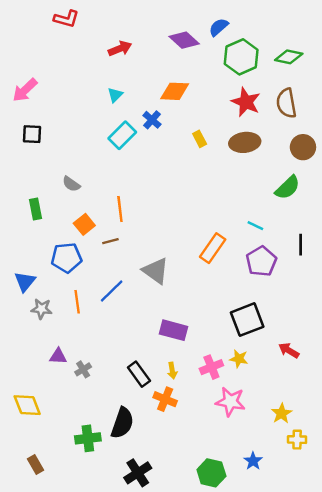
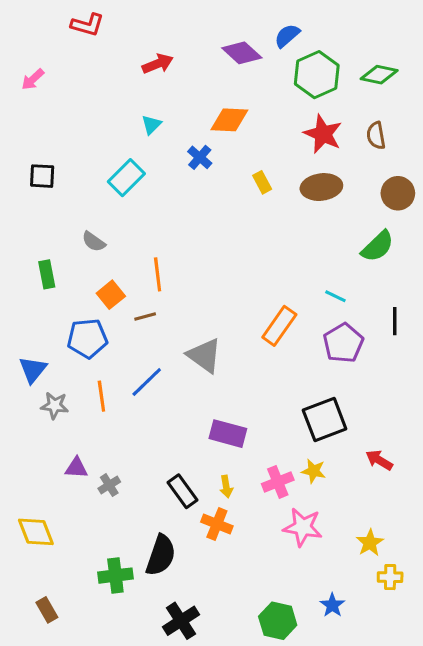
pink arrow: (25, 90) -> (33, 79), moved, size x0.7
brown semicircle: (286, 103) -> (376, 136), size x0.7
cyan rectangle: (122, 135) -> (126, 178), moved

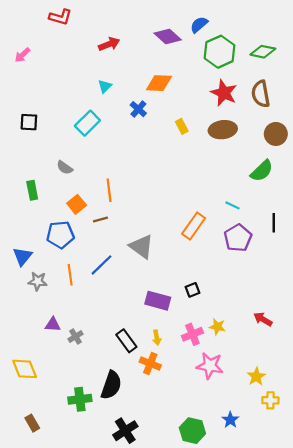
brown semicircle: (376, 136) -> (261, 94), size x1.4
black square: (325, 420) -> (192, 290), moved, size x0.5

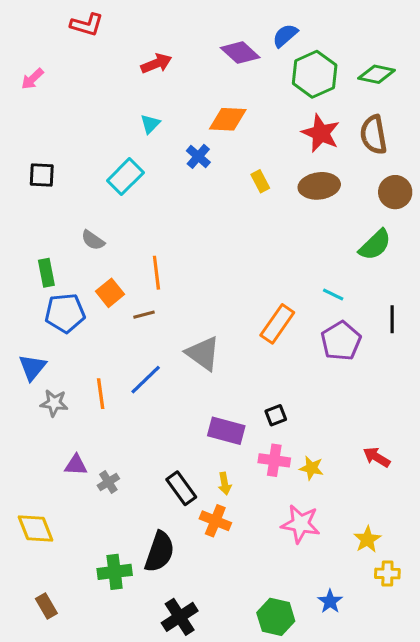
blue pentagon: (60, 235) -> (65, 313), moved
pink cross: (192, 334) -> (274, 460), moved, turned 30

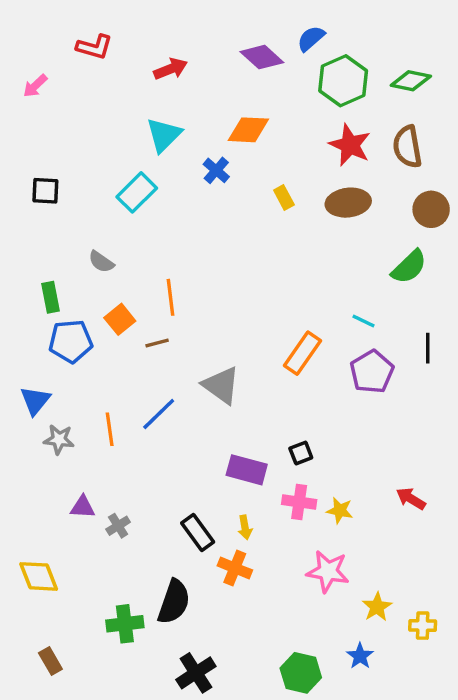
red L-shape: (87, 25) -> (94, 47), moved
cyan triangle: (150, 124) -> (164, 135), size x1.6
yellow star: (367, 539) -> (377, 607), moved

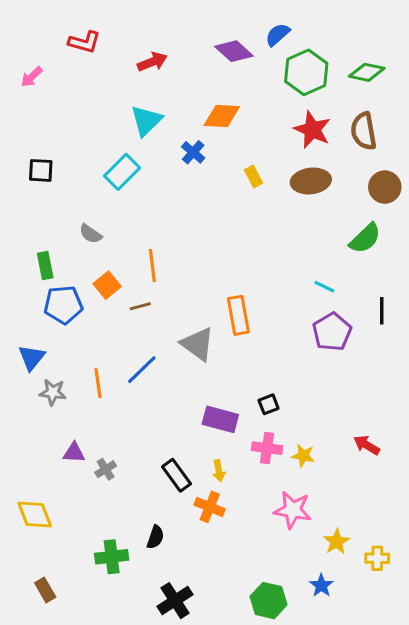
orange rectangle: (303, 353) -> (238, 315), moved, turned -45
black semicircle: (174, 602) -> (155, 537), size x0.6

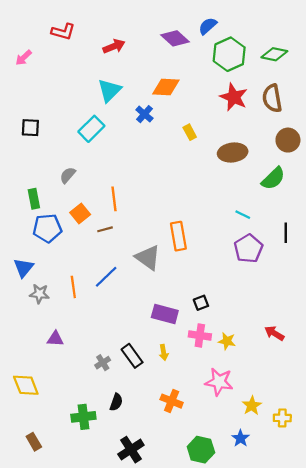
brown ellipse: (311, 181) -> (233, 152), moved
gray semicircle: (90, 234) -> (68, 175), turned 96
gray cross: (106, 469) -> (103, 363), moved
orange cross: (210, 507) -> (172, 401), moved

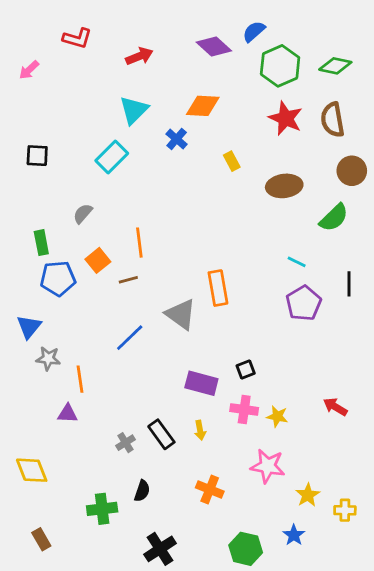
orange line: (73, 287) -> (80, 379), moved

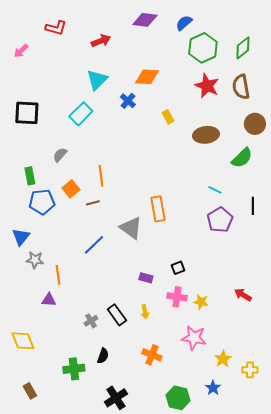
purple diamond: (214, 47) -> (145, 20), moved, turned -35
green diamond: (335, 66) -> (243, 48), turned -50
black square: (37, 156) -> (27, 113), size x1.5
purple rectangle: (201, 383) -> (146, 278), size x0.6

